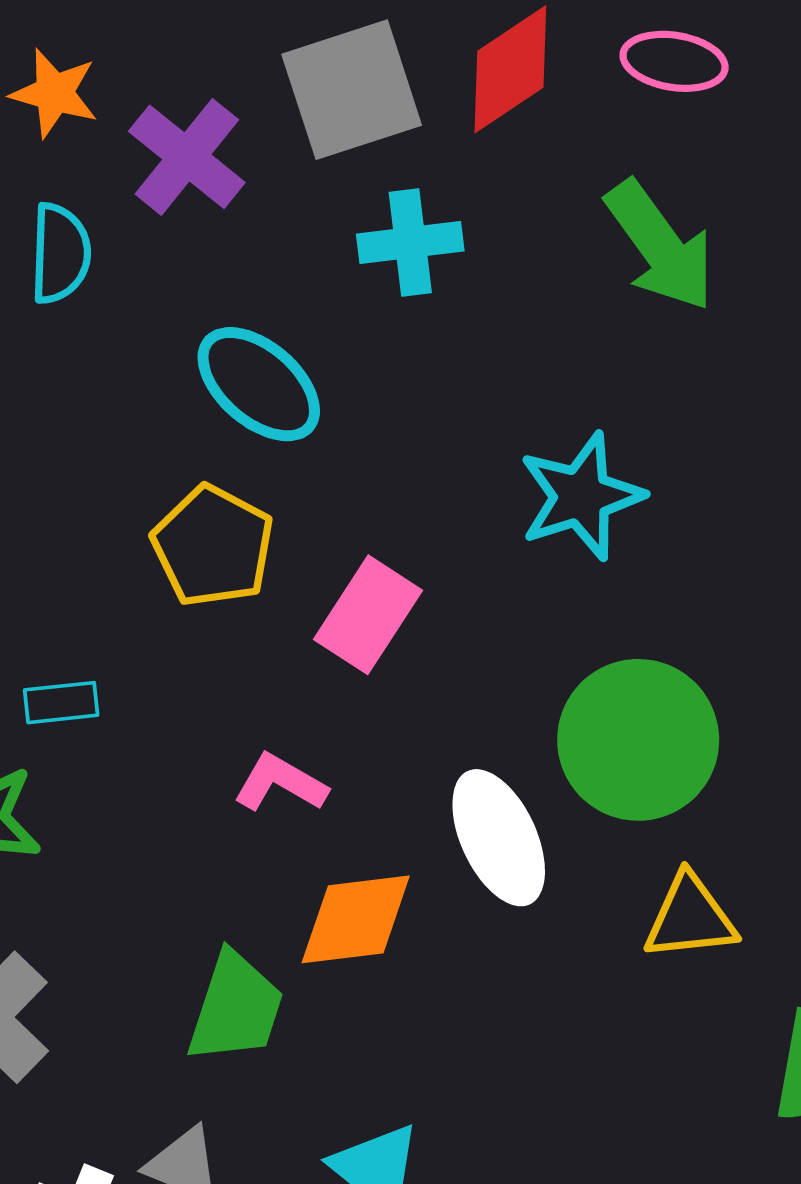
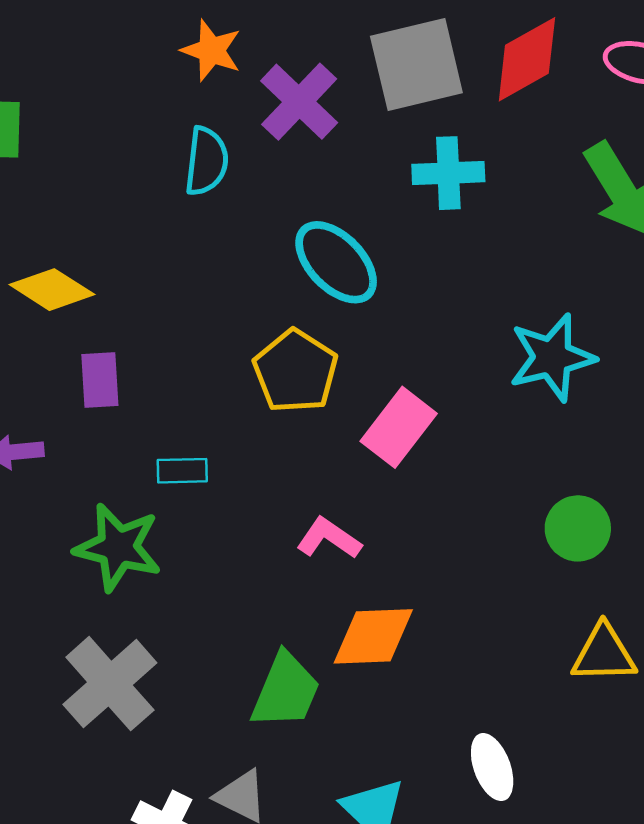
green circle: (638, 740) -> (578, 528), size x0.6
white ellipse: (499, 838) -> (492, 767), moved, size x0.7

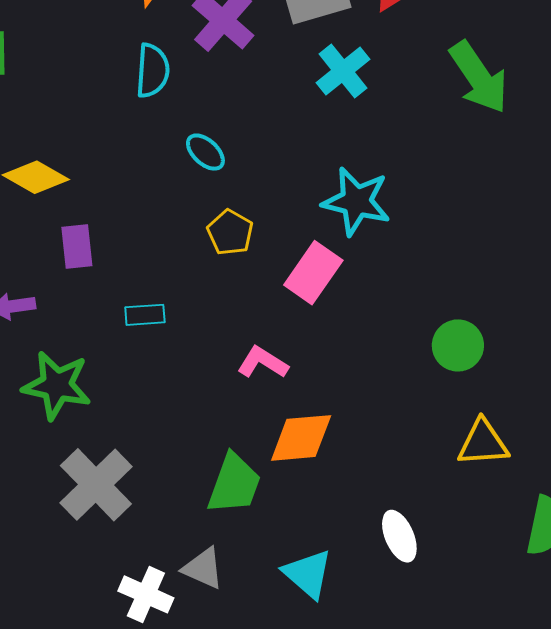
cyan cross: (448, 173) -> (343, 71), turned -34
cyan ellipse: (336, 262) -> (205, 152), moved, size x0.6
cyan star: (552, 357) -> (356, 201), moved, turned 30
yellow pentagon: (296, 371) -> (230, 232), size x0.7
green star: (118, 547) -> (57, 385), moved

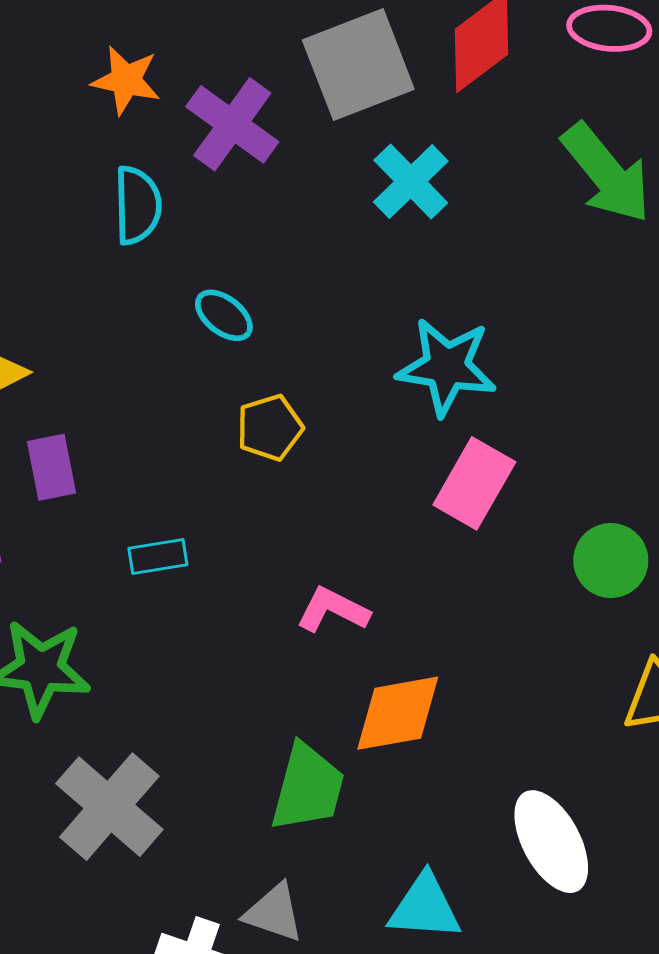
yellow pentagon: (230, 232) -> (270, 428), turned 30
pink rectangle: (313, 273) -> (474, 483), moved
white ellipse: (399, 536) -> (551, 842), size x1.4
cyan triangle: (308, 574) -> (425, 907), turned -32

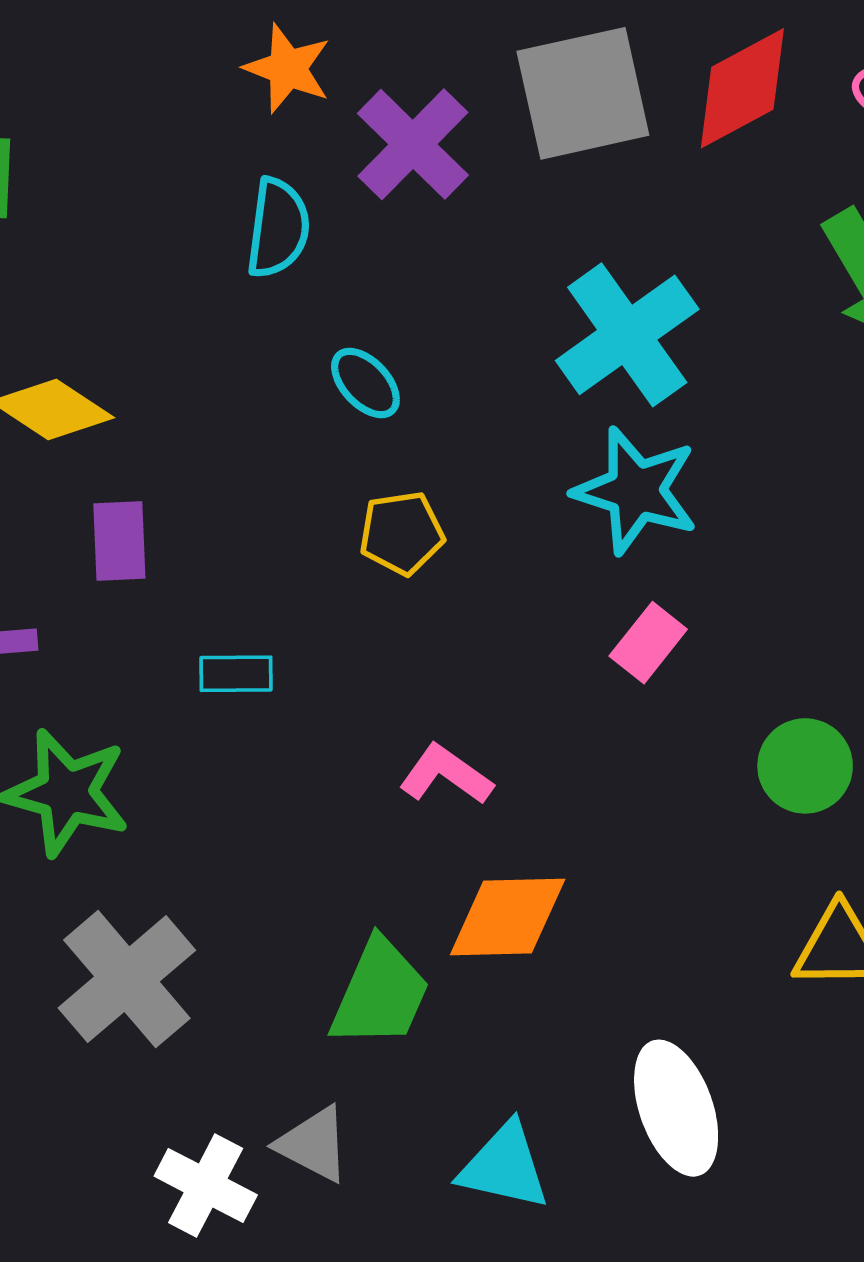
cyan cross: (411, 181) -> (627, 335), moved, size x1.4
pink rectangle: (474, 483) -> (648, 643), size x0.7

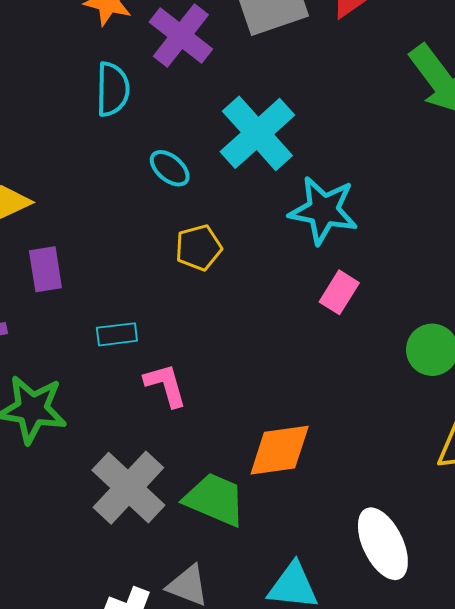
cyan cross: (627, 335) -> (257, 133), moved
pink L-shape: (446, 775) -> (166, 385), moved, turned 45
gray cross: (127, 979) -> (128, 488), moved
green trapezoid: (380, 993) -> (215, 499), turned -84

